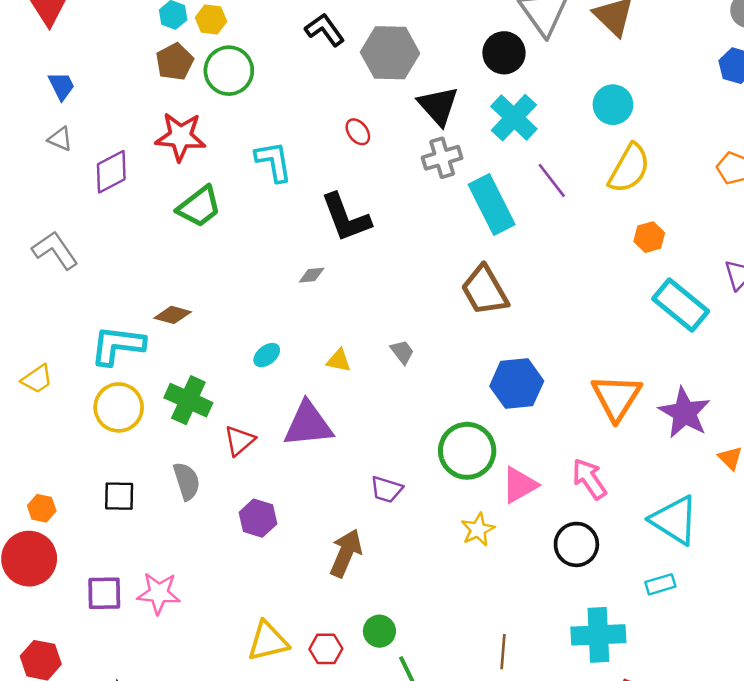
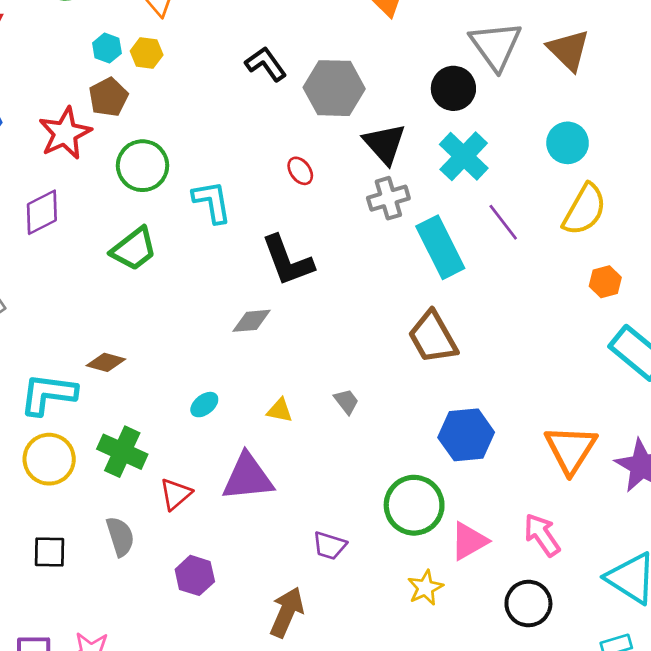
green circle: (229, 71) -> (143, 166), moved
red star: (180, 137) -> (65, 133), moved, turned -30
gray diamond: (312, 275) -> (251, 321), size x1.4

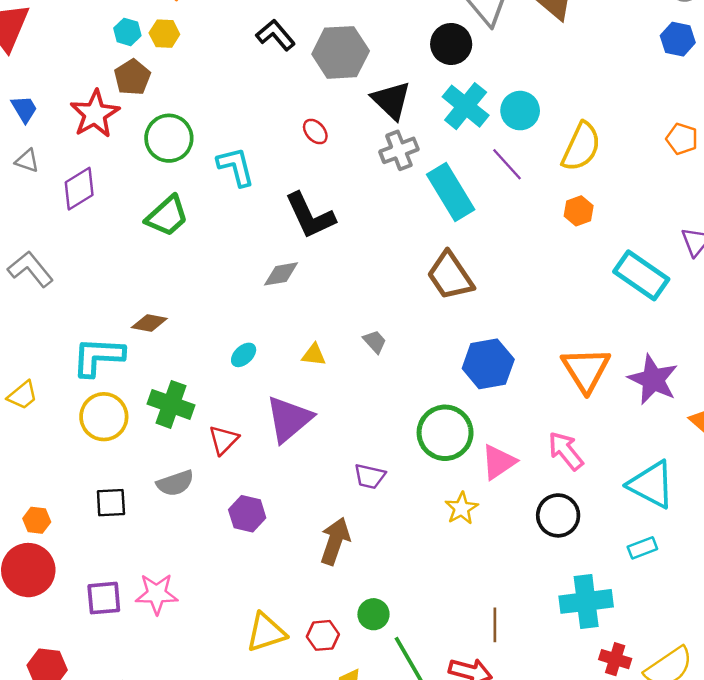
cyan circle: (568, 143) -> (520, 111), moved
orange hexagon: (605, 282) -> (579, 211), moved
purple triangle: (248, 477) -> (289, 419), turned -30
gray semicircle: (120, 536) -> (175, 483), turned 93

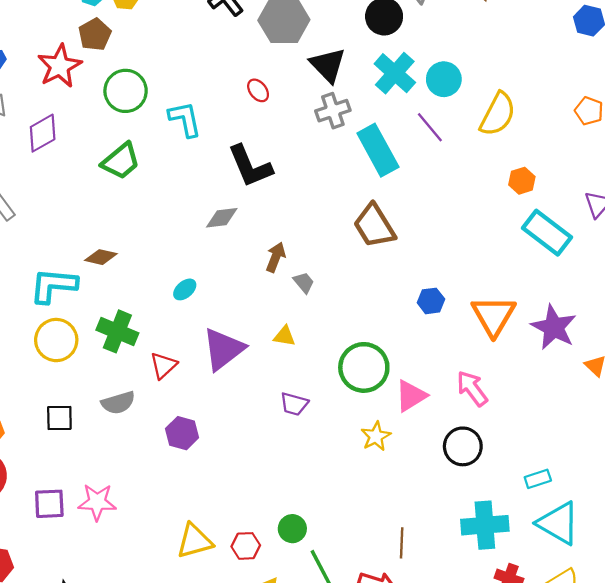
orange hexagon: (579, 211) -> (522, 181), moved
yellow triangle: (314, 355) -> (284, 336), moved
blue hexagon: (488, 364) -> (431, 301), moved, size x0.6
cyan triangle: (651, 484) -> (558, 523), moved
brown arrow: (335, 541) -> (276, 257), moved, size x0.7

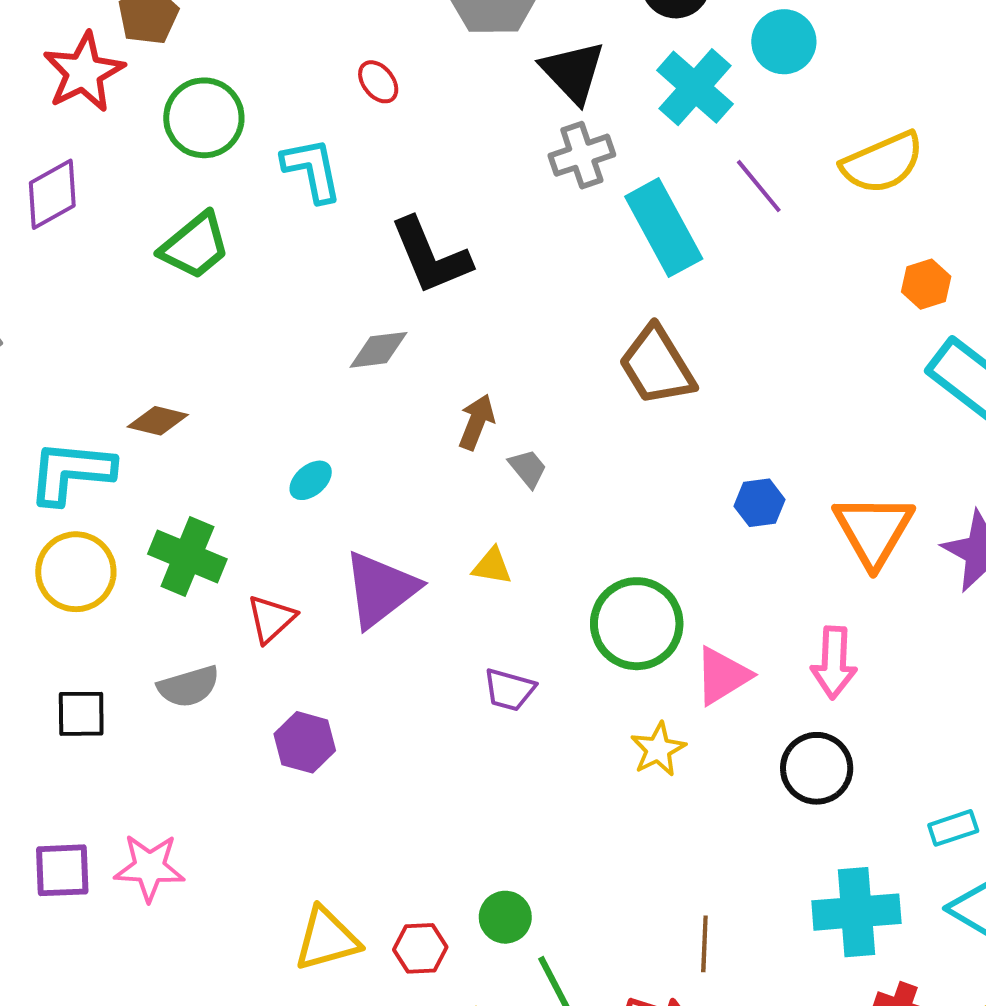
cyan circle: (444, 79) -> (784, 42), moved
red ellipse: (258, 90) -> (378, 82), moved
yellow semicircle: (498, 114) -> (882, 163), turned 39
pink arrow: (472, 388) -> (834, 663), turned -141

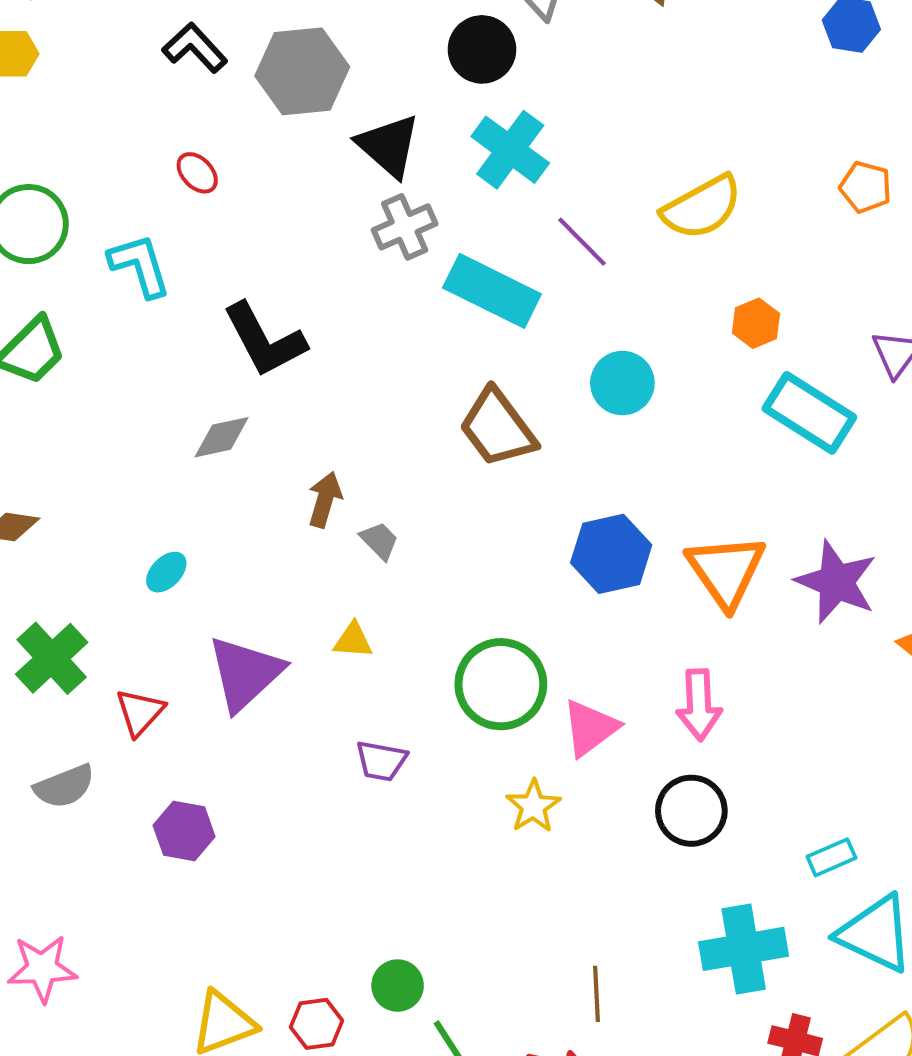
cyan circle: (784, 42) -> (622, 383), moved
cyan rectangle: (664, 228) -> (492, 291), turned -30
blue hexagon: (759, 503) -> (611, 554), size x1.6
green cross: (187, 557) -> (52, 658), turned 30

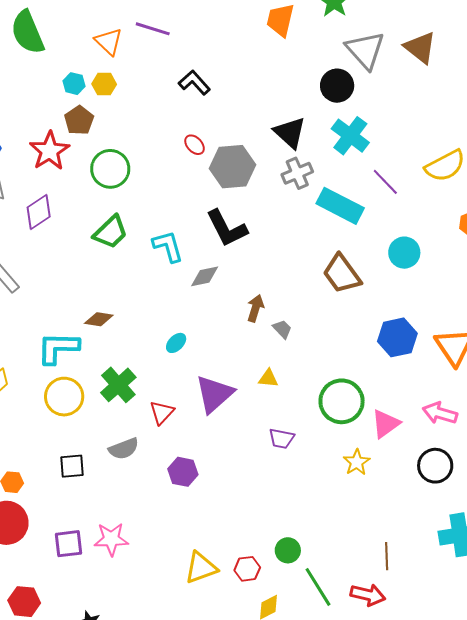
gray hexagon: (302, 71) -> (232, 167), moved
cyan L-shape: (140, 265) -> (168, 246), moved
pink arrow: (699, 705) -> (440, 413), turned 108

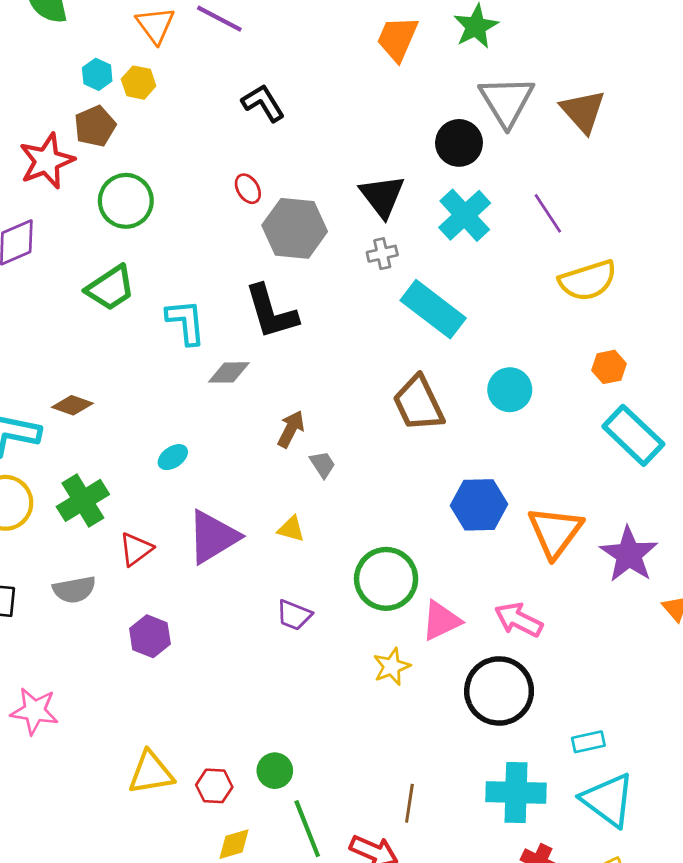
gray cross: (297, 173) -> (382, 254), size x0.7
purple line: (385, 182) -> (548, 213), moved
black circle: (435, 466) -> (499, 691), size x1.4

